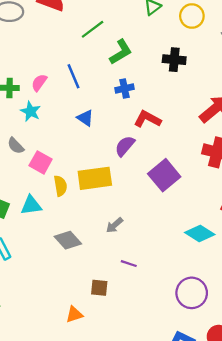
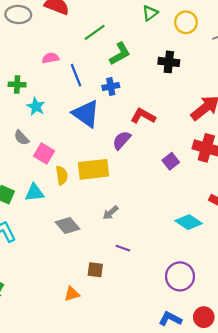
pink semicircle: (39, 83) -> (50, 58), moved, turned 42
blue cross: (124, 89) -> (111, 86), moved
blue triangle: (85, 118) -> (86, 114), size x1.8
purple square: (164, 175) -> (171, 161), moved, size x0.6

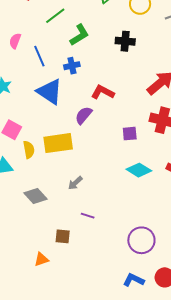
pink semicircle: (50, 58) -> (15, 41), turned -56
purple square: (171, 161) -> (130, 134), turned 35
cyan diamond: (189, 222) -> (139, 170), moved

